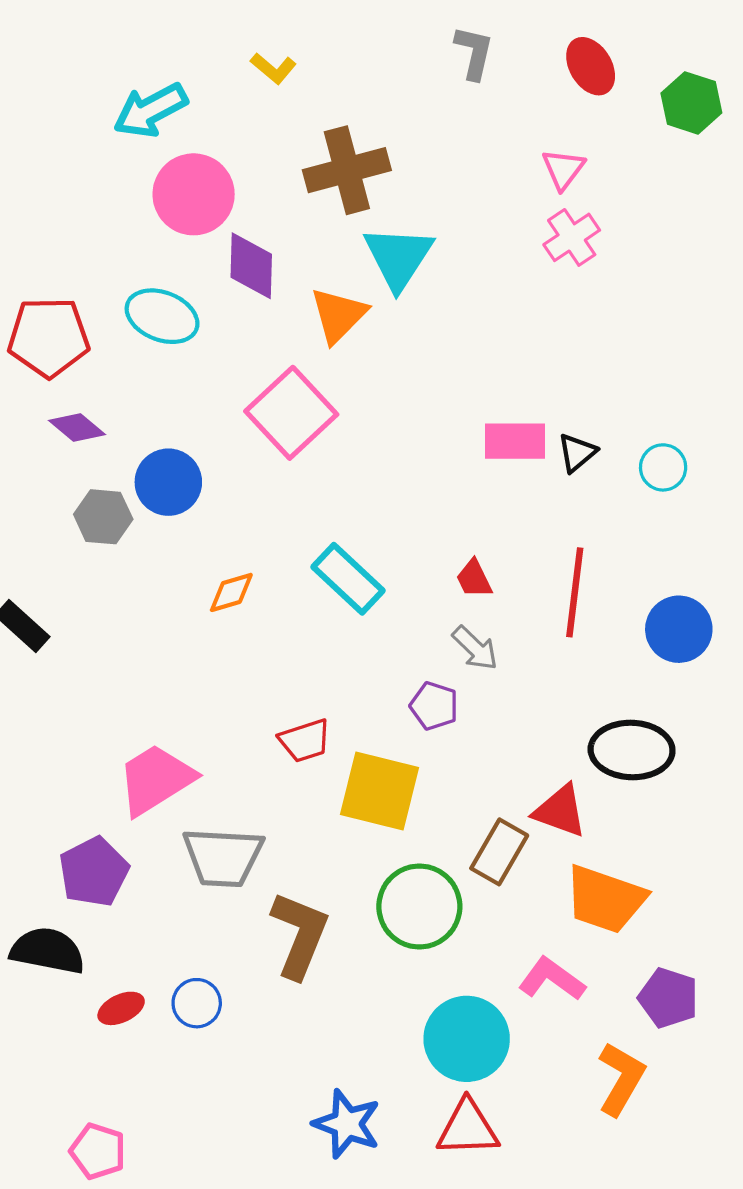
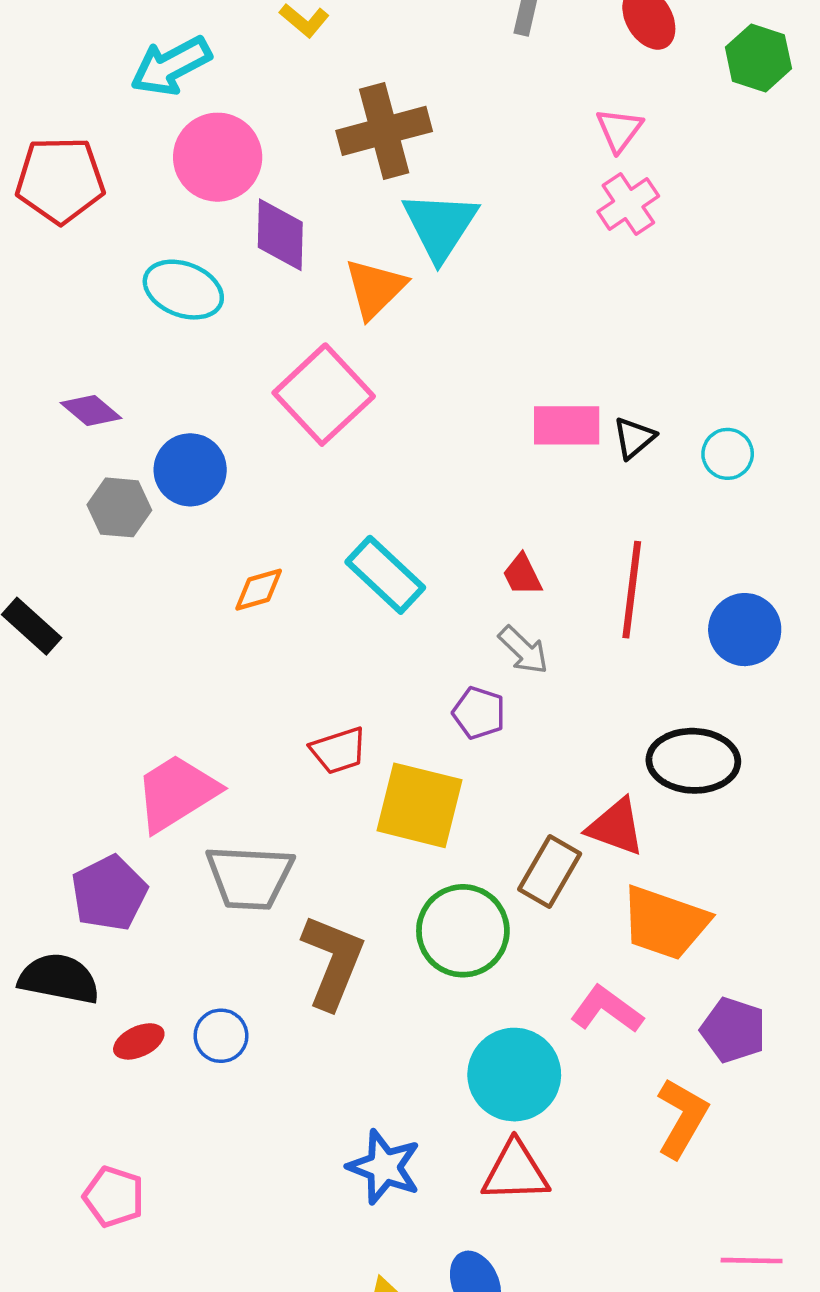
red pentagon: (49, 337) -> (60, 180), moved

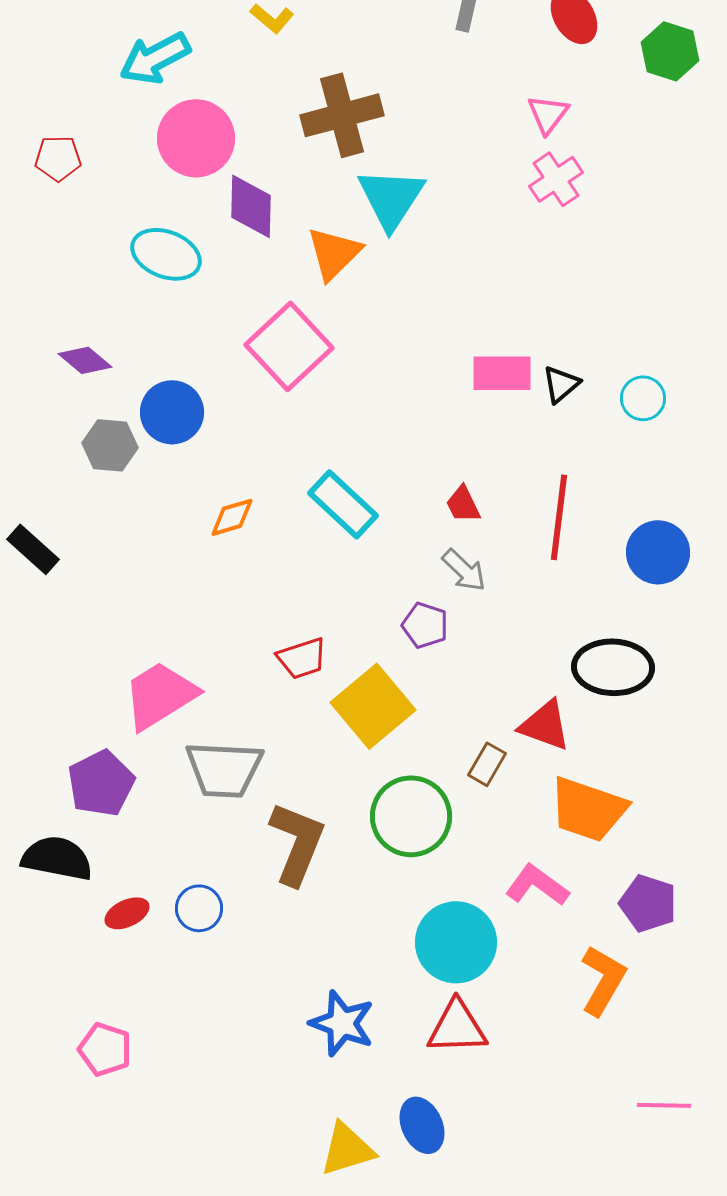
red pentagon: (60, 180) -> (58, 158), size x0.6
yellow square: (420, 805) -> (373, 706), turned 36
brown rectangle: (550, 871) -> (487, 764), size x0.7

